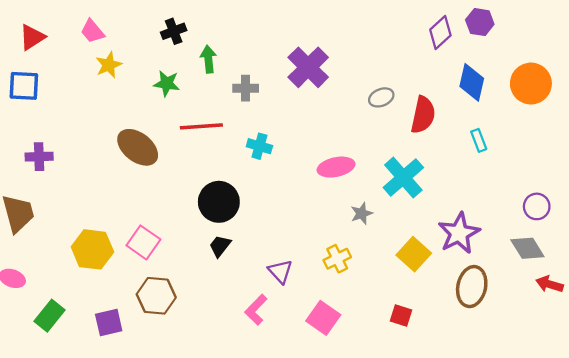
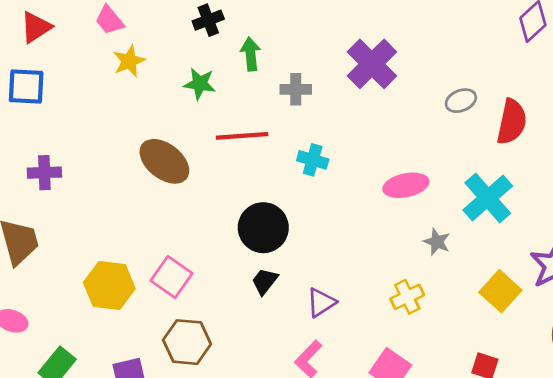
gray star: (362, 213) -> (437, 242), turned -30
purple triangle: (280, 271) -> (321, 302), moved, turned 40

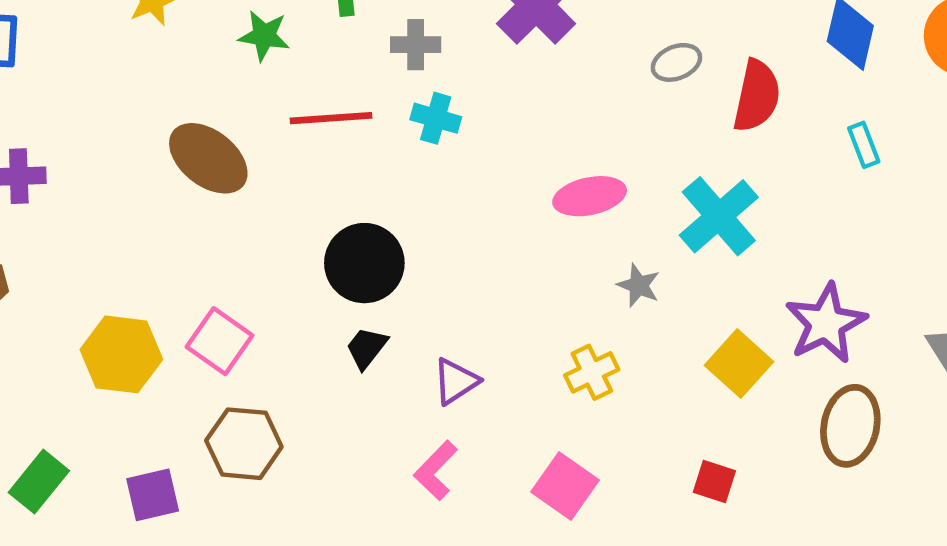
cyan cross: (313, 160) -> (436, 118), moved

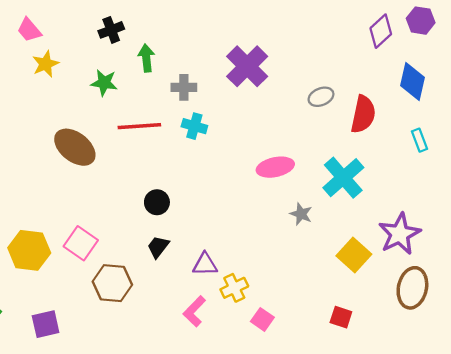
black circle: (364, 263) -> (157, 202), size x0.6
yellow cross: (592, 372) -> (234, 288), moved
purple triangle: (456, 381) -> (205, 264), turned 32
brown hexagon: (244, 444) -> (112, 283), moved
pink square: (565, 486) -> (262, 319), size x0.7

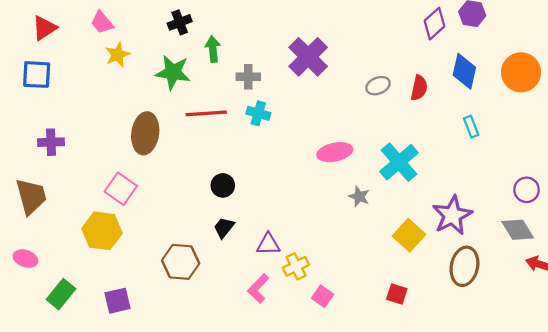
green star: (104, 83) -> (173, 72), size x1.4
red semicircle: (363, 114) -> (419, 88), moved, size x0.7
brown ellipse: (75, 147) -> (145, 133), turned 60
pink square: (81, 243) -> (121, 189), moved

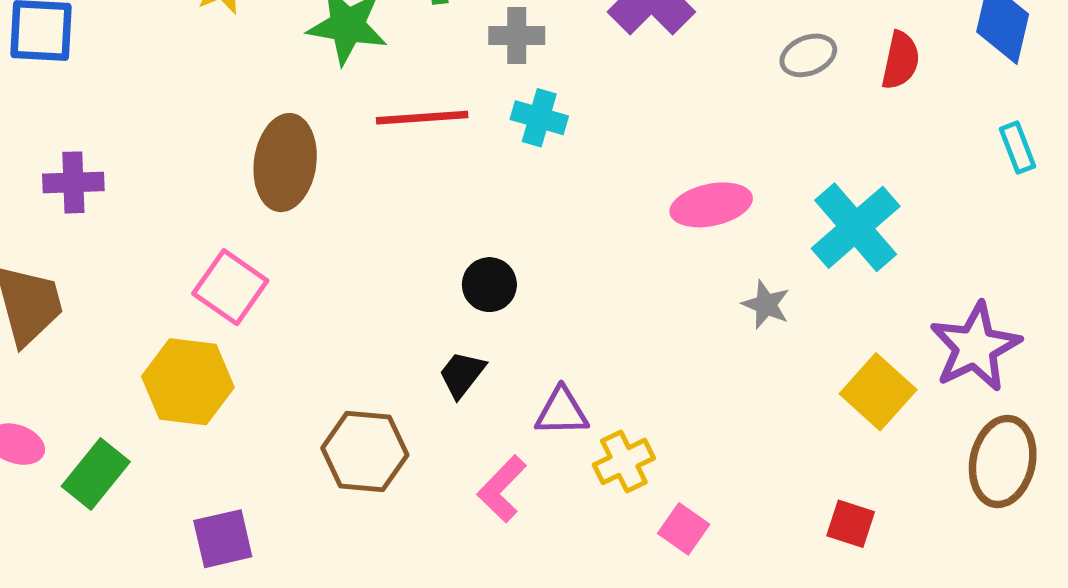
black circle: (223, 185) -> (489, 285), moved
pink L-shape: (258, 288) -> (502, 489), moved
green rectangle: (61, 294) -> (96, 474), moved

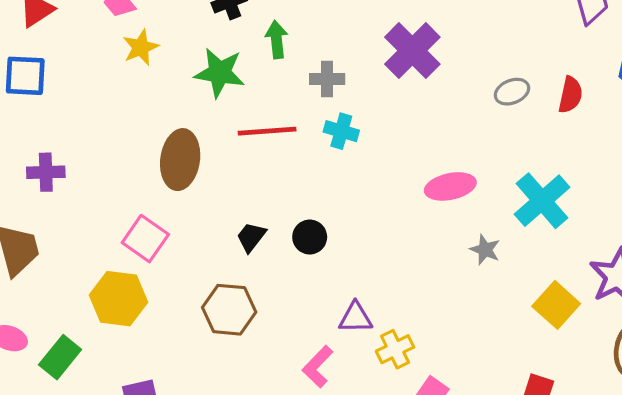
black trapezoid: (462, 374) -> (251, 237), moved
brown hexagon: (365, 452) -> (229, 310), moved

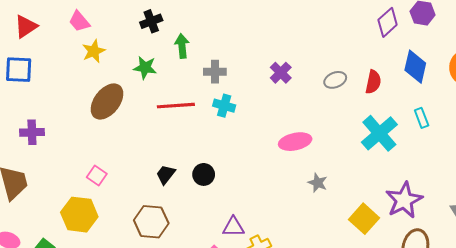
purple cross: (412, 51) -> (281, 73), moved, size x0.6
green star: (220, 73) -> (145, 68), size x0.7
brown ellipse: (180, 160) -> (107, 101), moved, turned 30
cyan cross: (542, 201) -> (379, 133), moved
pink square: (145, 239) -> (97, 175), size x0.7

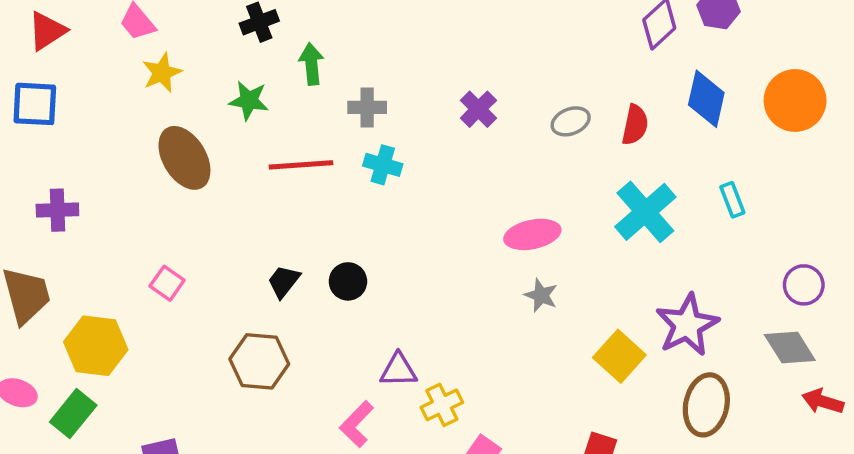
brown ellipse: (107, 101) -> (184, 158), turned -69
cyan rectangle: (422, 118) -> (732, 200), moved
pink ellipse: (295, 142) -> (532, 234), moved
yellow hexagon: (79, 215) -> (96, 346), moved

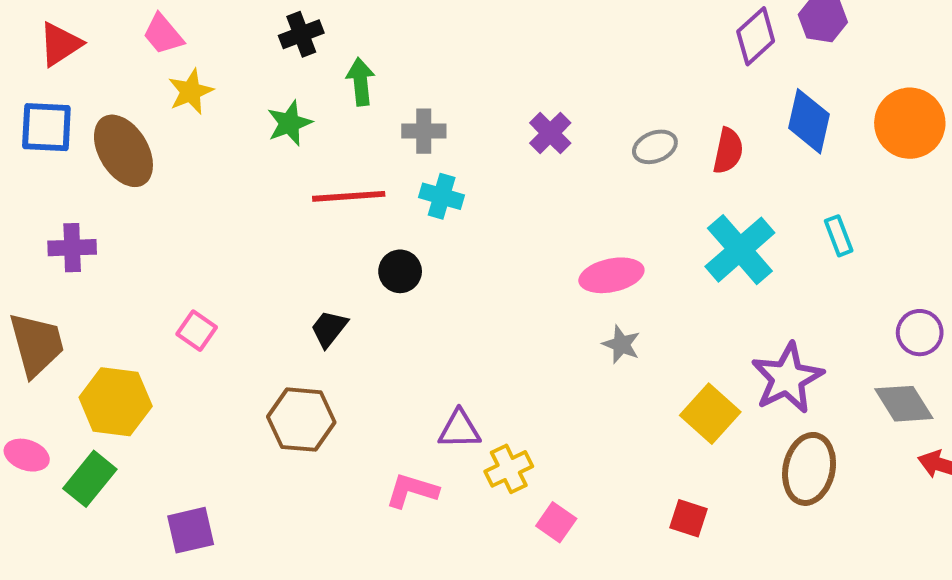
green star: (249, 101) -> (289, 123), turned -30
brown ellipse: (184, 158) -> (123, 151), moved
black circle: (348, 281) -> (400, 271), moved
pink L-shape: (357, 424) -> (412, 491), turned 63

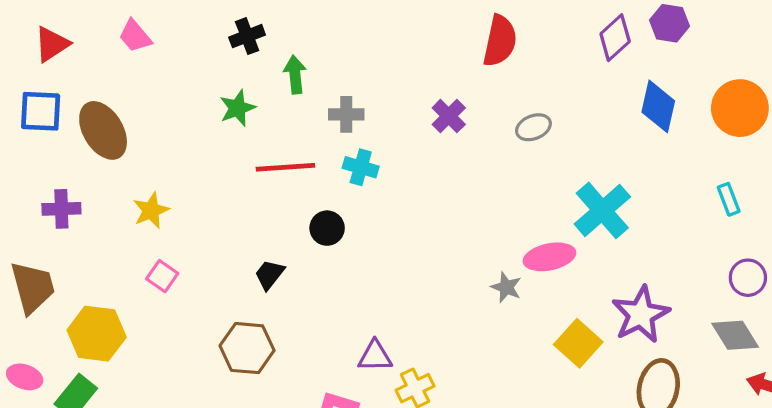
yellow star: (191, 92) -> (151, 210), moved
red semicircle: (728, 151) -> (500, 41), moved, size x1.4
cyan rectangle: (839, 236) -> (729, 199), moved
pink ellipse: (611, 275) -> (549, 257), moved

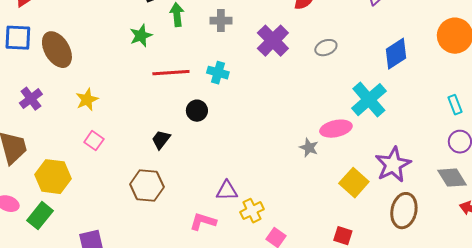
blue diamond: (658, 106) -> (396, 54), moved, turned 44
gray cross: (346, 114) -> (221, 21), moved
purple cross: (449, 116) -> (273, 41), size x1.5
cyan rectangle: (729, 199) -> (455, 105), moved
purple cross: (61, 209) -> (31, 99), turned -35

